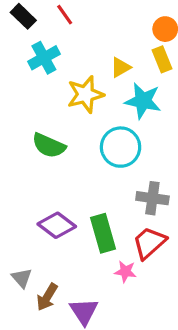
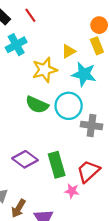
green semicircle: (49, 146) -> (37, 105), moved
gray cross: (152, 198) -> (91, 125), moved

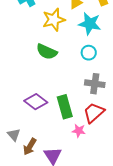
cyan circle: (69, 106) -> (89, 53), moved, size x0.6
gray cross: (91, 125) -> (95, 84), moved

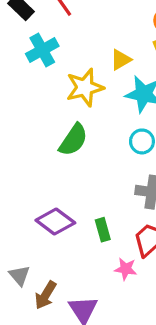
green semicircle: (47, 52) -> (73, 140), turned -80
green rectangle: (65, 107) -> (103, 230), size x0.6

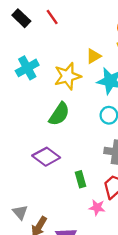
cyan cross: (42, 50) -> (27, 68), moved
purple diamond: (55, 222) -> (46, 157), moved

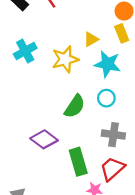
green semicircle: (59, 114) -> (75, 106), moved
green rectangle: (80, 179) -> (78, 162), size x1.6

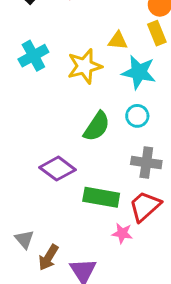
yellow triangle: (91, 39) -> (118, 41), turned 35
green rectangle: (78, 162) -> (101, 197), turned -64

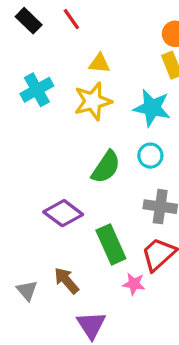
yellow triangle: (118, 41) -> (99, 63), moved
green rectangle: (101, 197) -> (111, 244), turned 56
brown arrow: (48, 257) -> (66, 281), moved, turned 108

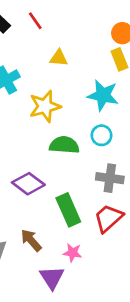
yellow star: (93, 101) -> (45, 106), moved
green semicircle: (106, 167) -> (64, 145), turned -120
pink star: (134, 284) -> (73, 253), moved

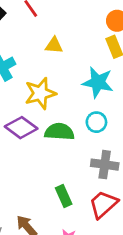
purple diamond: (28, 184) -> (21, 128), moved
green rectangle: (68, 210) -> (64, 196), size x0.7

